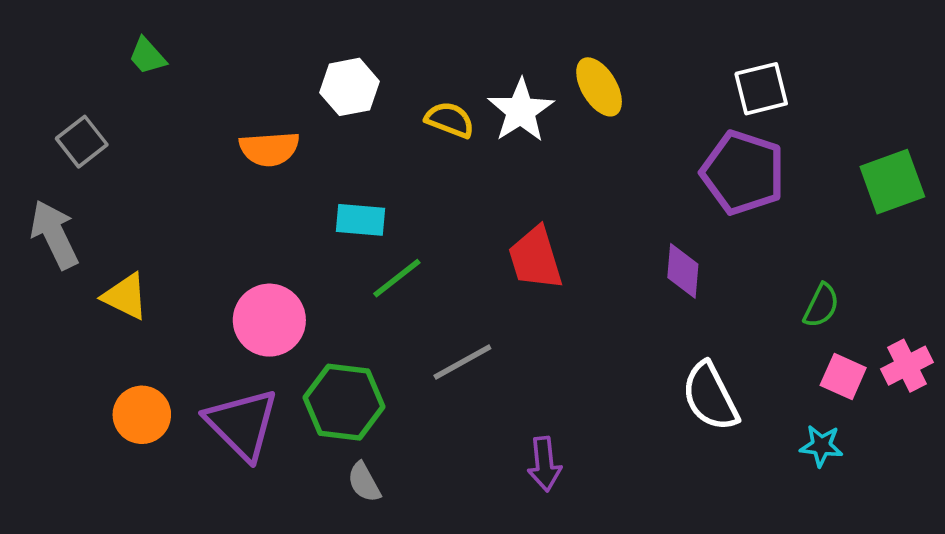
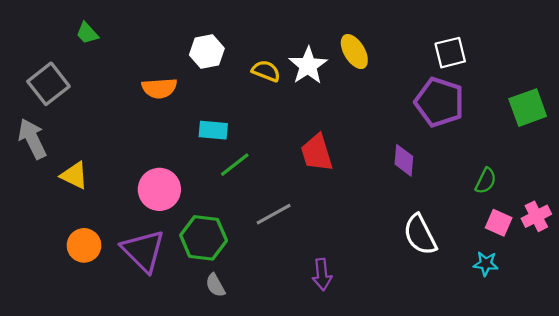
gray square: (82, 142) -> (48, 84), size x1.4

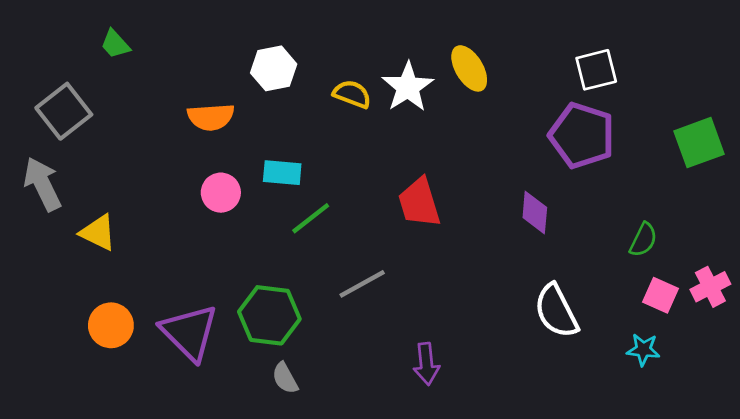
pink circle: (159, 189) -> (221, 193), moved, size x0.7

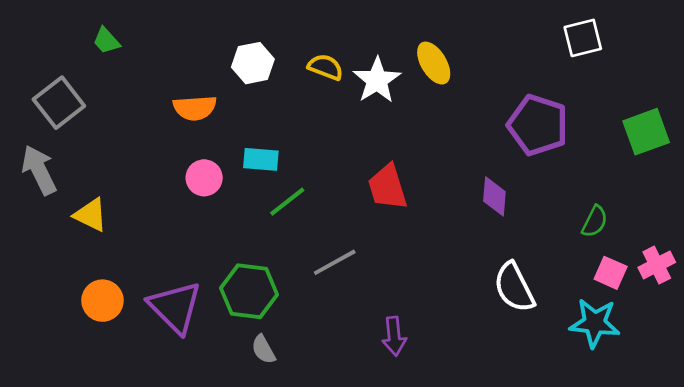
white square: (596, 70) -> (583, 38), moved
yellow semicircle: (352, 94) -> (325, 67), moved
cyan star: (643, 350) -> (595, 323), size x1.6

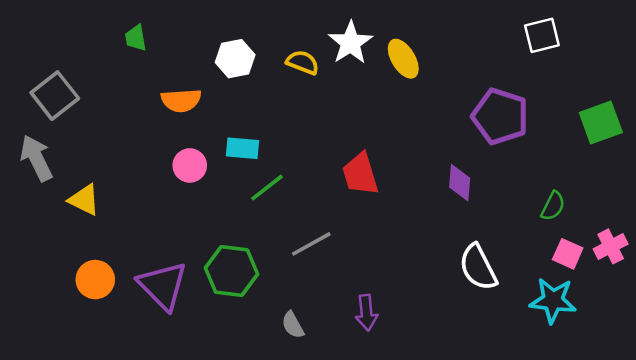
green trapezoid: (106, 41) -> (136, 38), moved, turned 32
white star: (377, 80) -> (350, 43), moved
gray semicircle: (263, 349) -> (293, 325), moved

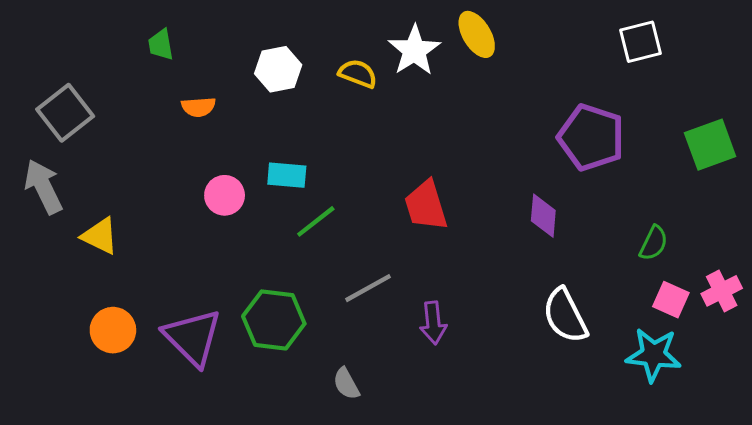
yellow ellipse: (403, 59) -> (477, 34), moved
orange semicircle: (181, 100) -> (198, 107), moved, size x0.7
purple arrow: (366, 313) -> (433, 323), moved

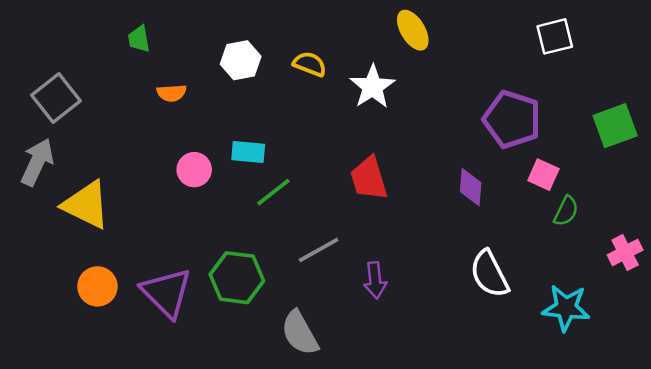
white star: (414, 50) -> (373, 87), moved
gray arrow: (43, 187) -> (37, 162), turned 51
yellow triangle: (100, 236) -> (86, 205), size x1.5
pink square: (671, 300) -> (543, 175), moved
gray semicircle: (346, 384) -> (300, 333), size x1.6

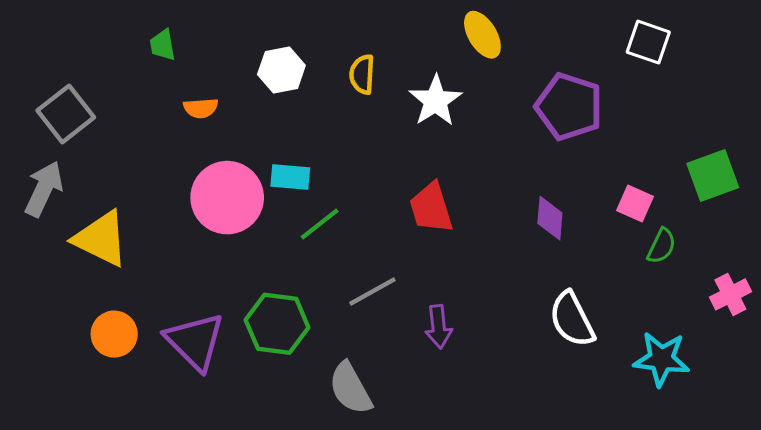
white square: (555, 36) -> (648, 42), turned 33
yellow semicircle: (310, 64) -> (362, 74), turned -108
purple pentagon: (512, 119) -> (569, 107), moved
green square: (615, 126) -> (713, 176), moved
pink circle: (194, 170) -> (227, 198), size x1.8

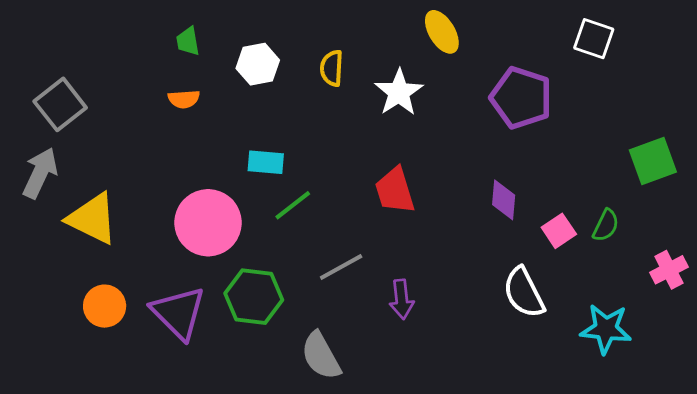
green trapezoid: (163, 45) -> (188, 41), moved
pink circle: (227, 198) -> (208, 223), moved
pink square: (635, 203) -> (559, 231), moved, turned 32

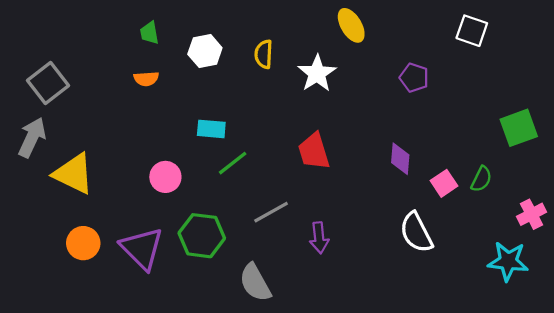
purple pentagon: (521, 98) -> (414, 78), size x0.6
pink circle: (208, 223) -> (165, 177), size x0.6
cyan star: (606, 329) -> (508, 261), moved

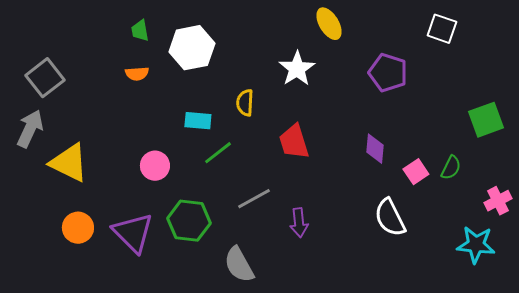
white hexagon: (205, 51) -> (192, 48), size x1.4
yellow semicircle: (264, 54) -> (245, 103), moved
purple pentagon: (414, 78) -> (388, 73), size x1.4

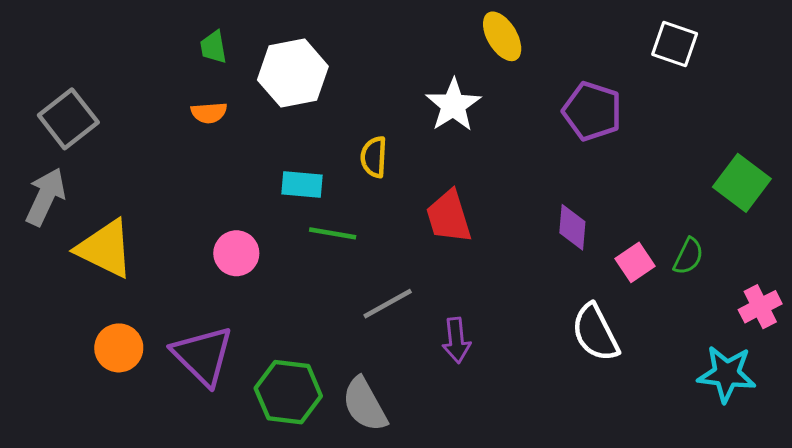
green square: (486, 120) -> (742, 183), turned -33
green line: (218, 153) -> (333, 233), turned 48
green hexagon: (189, 221) -> (288, 392), moved

